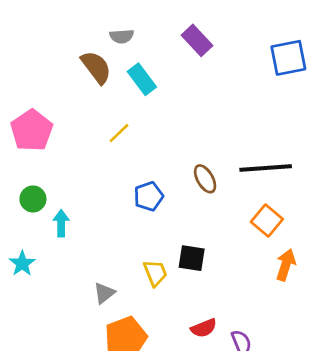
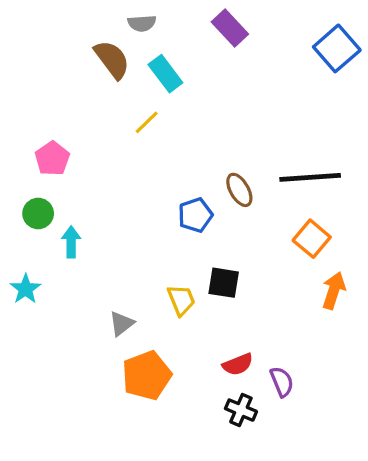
blue square: (288, 58) -> (337, 48), turned -30
pink pentagon: (32, 130) -> (52, 158), moved, size x0.7
yellow line: (119, 133) -> (147, 122), moved
blue pentagon: (149, 196) -> (195, 215), moved

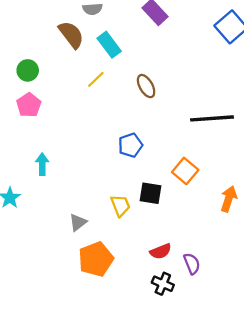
brown ellipse: (239, 190) -> (146, 86), moved
green circle: (38, 214) -> (28, 70), moved
orange square: (312, 239) -> (185, 171), moved

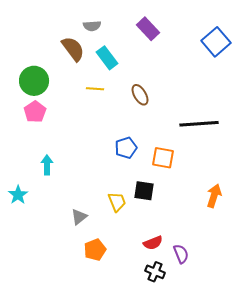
green circle: (28, 70) -> (34, 81), size x1.5
yellow line: (96, 79) -> (95, 89), turned 48
orange square: (185, 171) -> (163, 158), moved, turned -30
orange pentagon: (96, 259) -> (95, 250), size x0.7

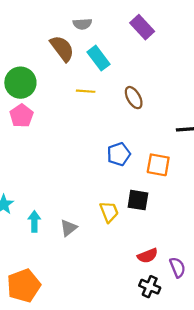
cyan arrow: (47, 165) -> (34, 221), moved
orange pentagon: (95, 250) -> (24, 286), moved, size x1.4

